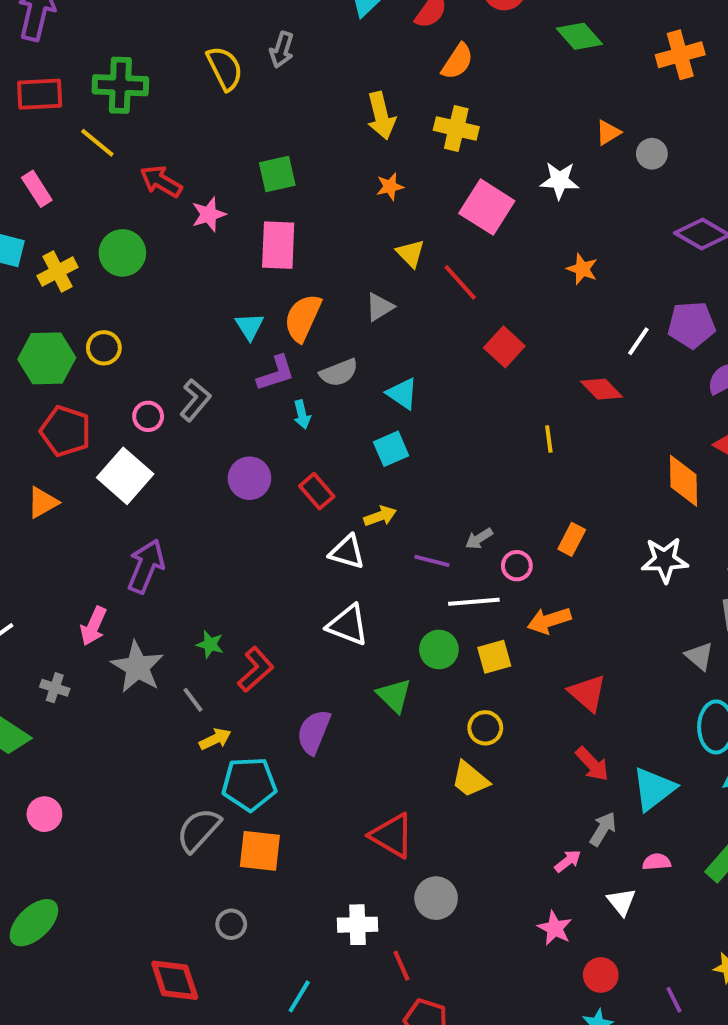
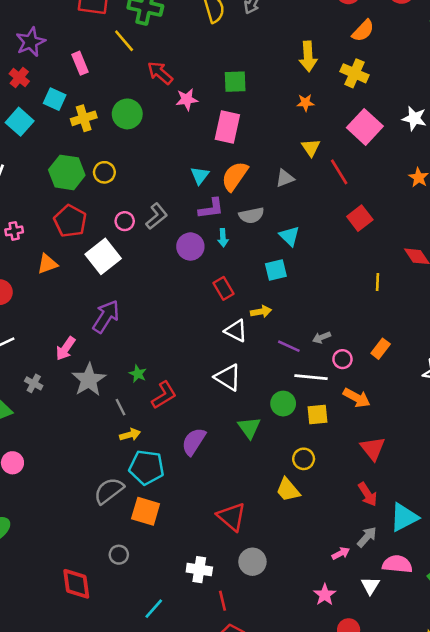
purple circle: (249, 478) -> (190, 247), moved
orange arrow: (549, 621) -> (357, 398), turned -144
pink semicircle: (657, 862) -> (397, 564), size x1.6

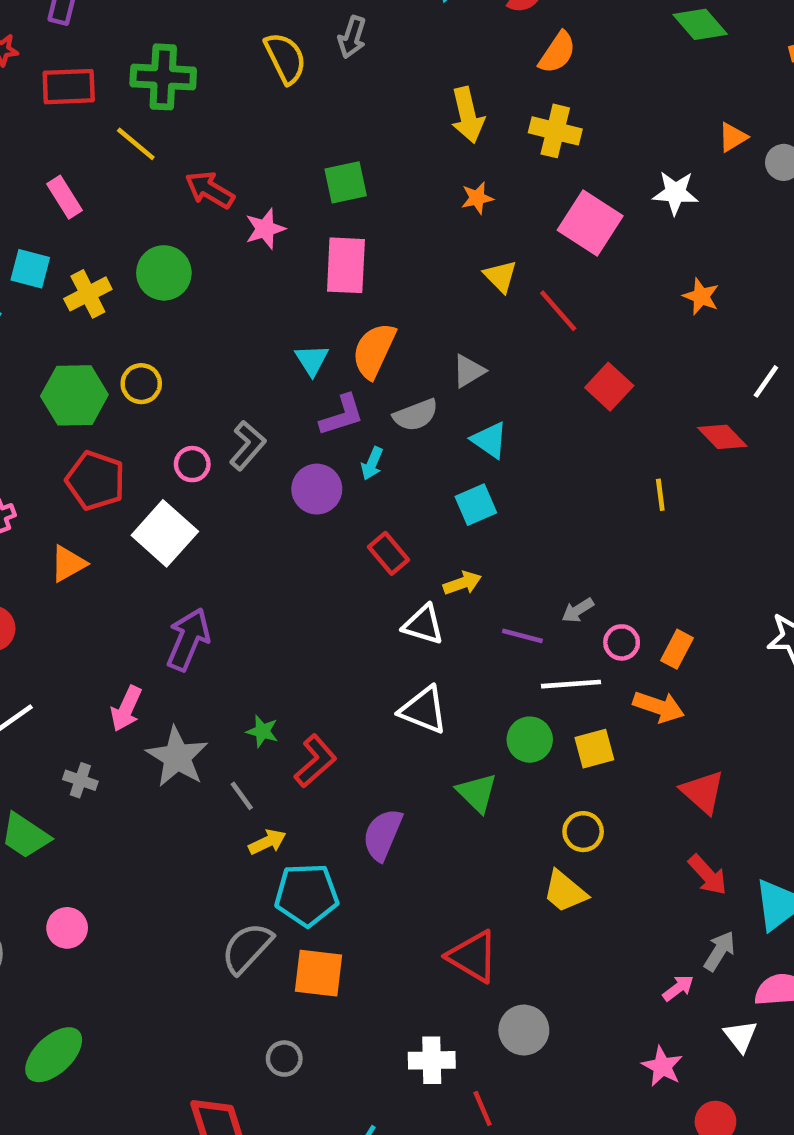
gray triangle: (285, 178) -> (469, 371), moved
cyan arrow: (223, 238) -> (372, 463), turned 36
orange rectangle: (381, 349) -> (677, 649), moved

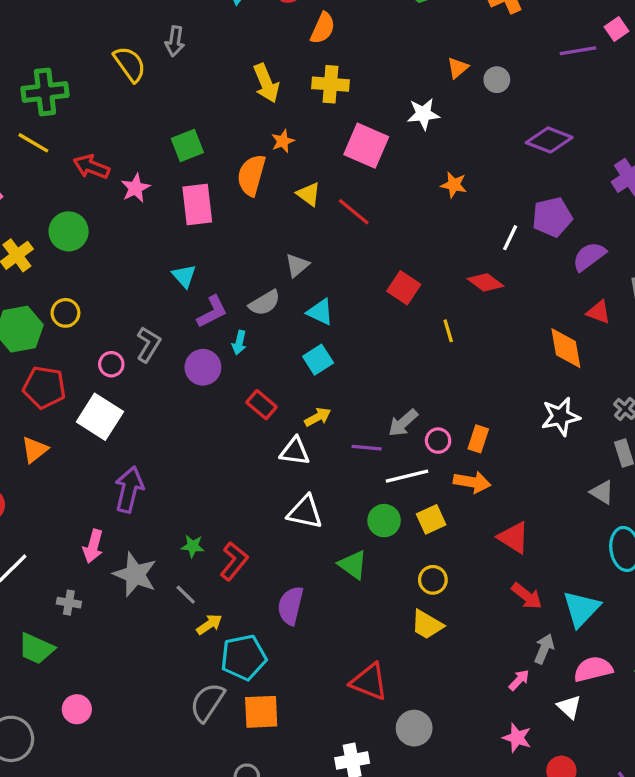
orange semicircle: (374, 351) -> (251, 175), moved
red square: (609, 387) -> (404, 288), moved
gray arrow: (578, 610) -> (403, 423), size x1.4

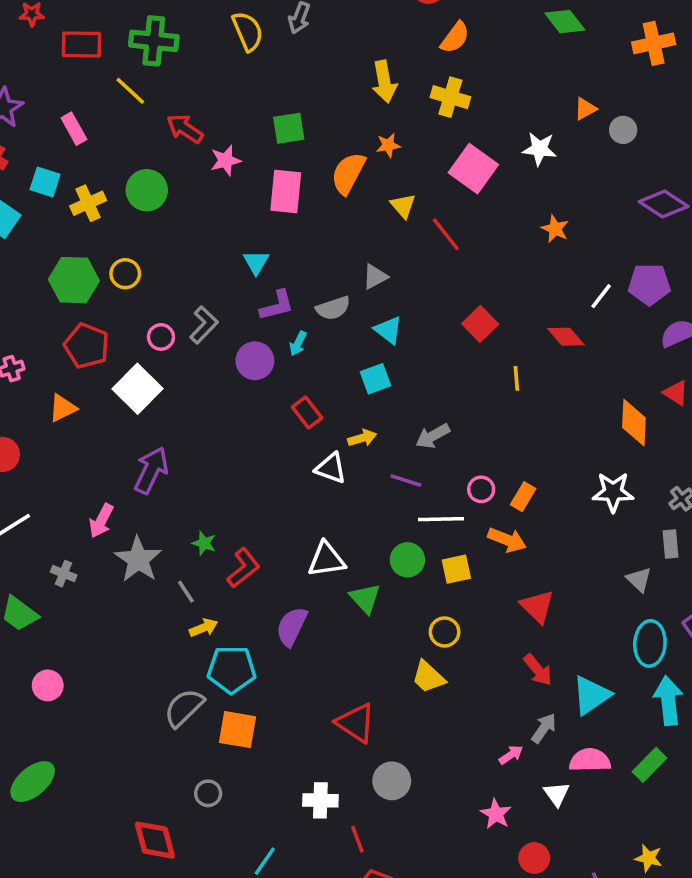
gray arrow: (403, 423) -> (433, 436), moved
white triangle: (305, 512) -> (326, 560), moved, turned -33

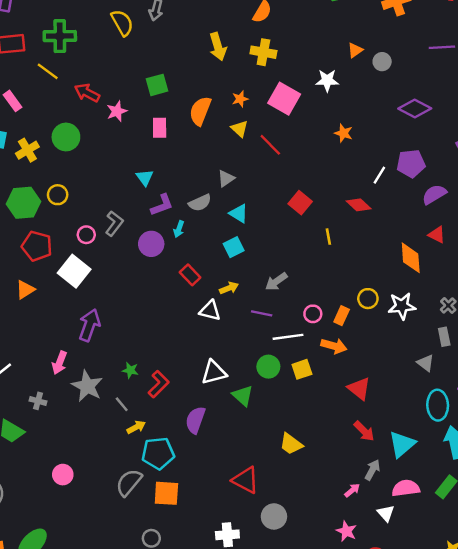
orange star: (388, 145) -> (240, 99), moved
pink rectangle: (286, 191) -> (160, 128), size x0.7
yellow circle: (445, 632) -> (368, 299), moved
pink circle: (48, 685) -> (63, 475), moved

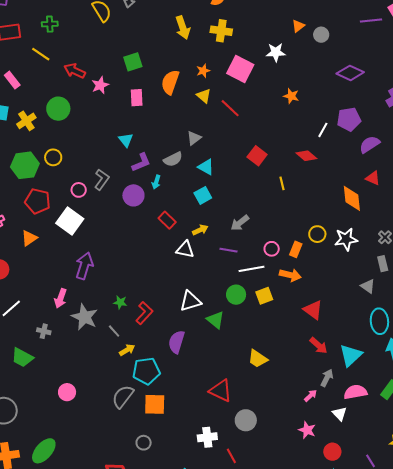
green cross: (60, 36) -> (50, 24), size x0.6

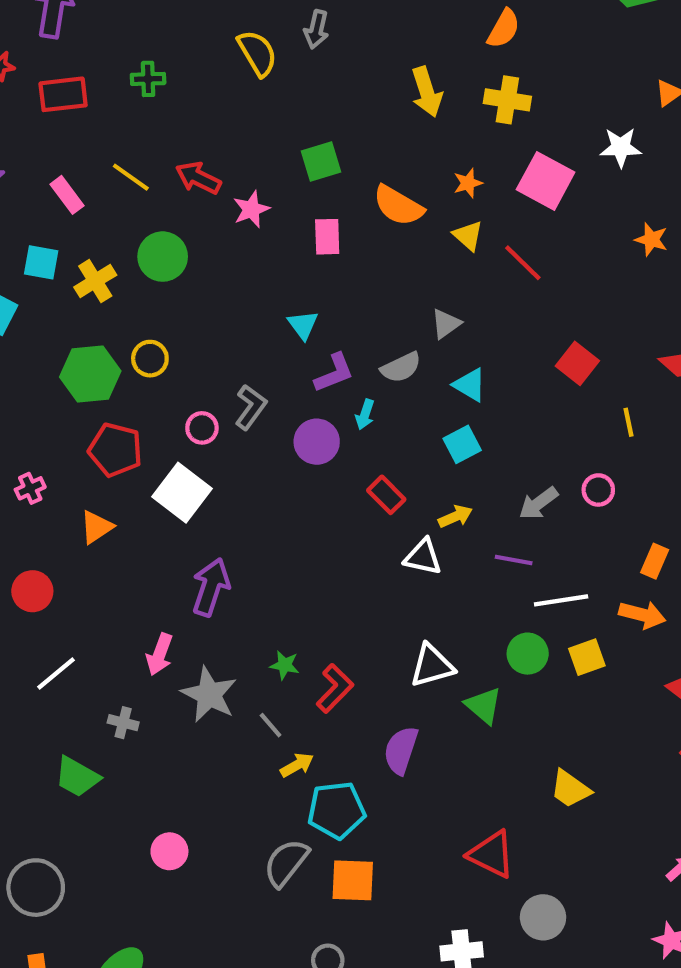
yellow line: (41, 54) -> (131, 177), moved
orange semicircle: (170, 82) -> (398, 206), turned -80
pink circle: (272, 249) -> (598, 490), moved

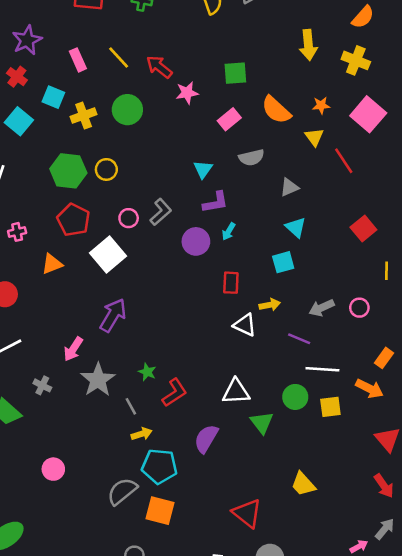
pink rectangle: (327, 237) -> (229, 119), turned 40
gray semicircle: (401, 367) -> (252, 157), moved
red rectangle: (386, 495) -> (231, 283), turned 35

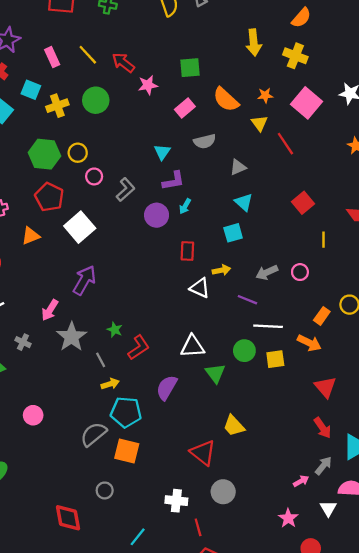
pink circle: (129, 218) -> (94, 176), moved
yellow trapezoid: (303, 484) -> (234, 426), moved

